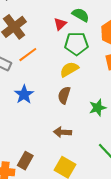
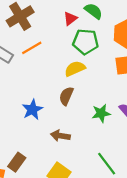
blue star: (24, 94) -> (32, 110), moved

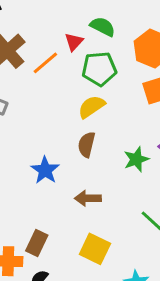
orange line: (32, 48) -> (45, 63), moved

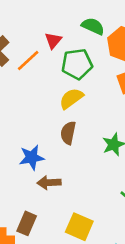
green semicircle: (103, 27) -> (93, 26), moved
blue star: (45, 170) -> (32, 157), turned 30
brown arrow: (88, 198) -> (49, 183), moved

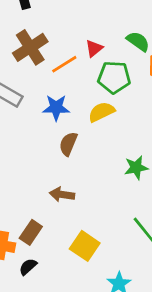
brown semicircle: (68, 133) -> (68, 144), moved
blue star: (32, 157) -> (56, 108), moved

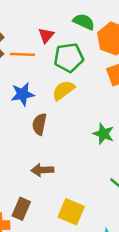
orange line: (64, 64) -> (22, 54), turned 45
green star: (136, 168) -> (104, 134), turned -30

